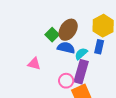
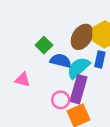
brown ellipse: (68, 30) -> (82, 37), moved
cyan semicircle: (81, 54) -> (78, 68), size x1.5

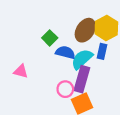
pink triangle: (23, 80) -> (21, 71), moved

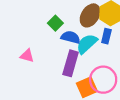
purple rectangle: (82, 79) -> (71, 63), moved
pink circle: (65, 89) -> (103, 80), moved, size x1.6

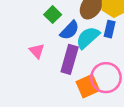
blue semicircle: (71, 37) -> (70, 30), turned 120
pink triangle: (27, 56) -> (37, 51), moved, turned 32

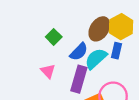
green square: (53, 15) -> (54, 37), moved

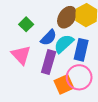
blue rectangle: (116, 51) -> (81, 50), moved, size x1.5
pink triangle: (48, 71) -> (21, 55), size x1.5

